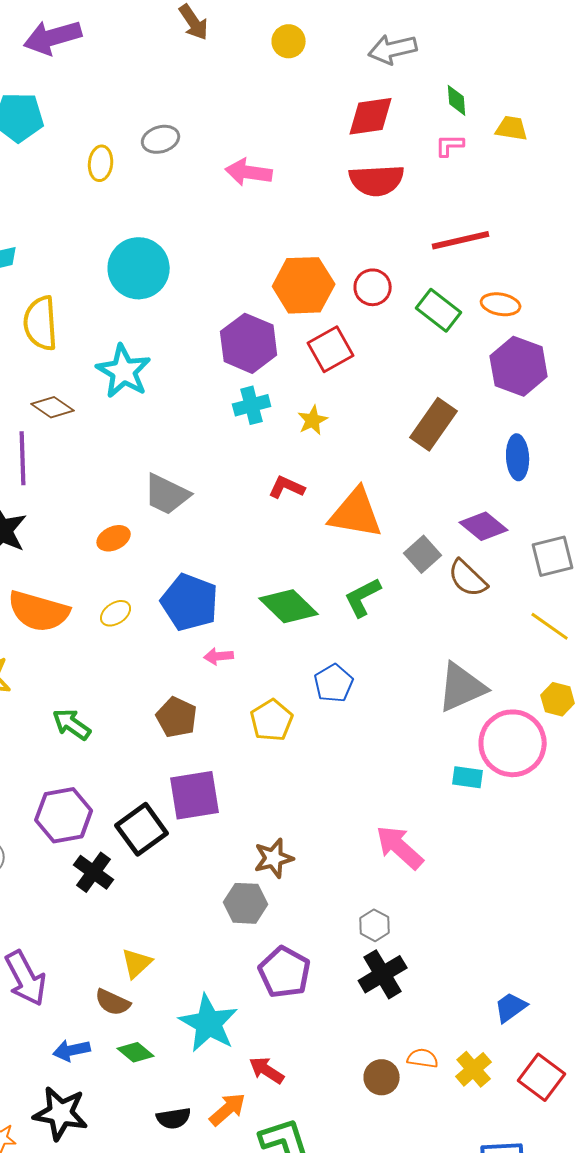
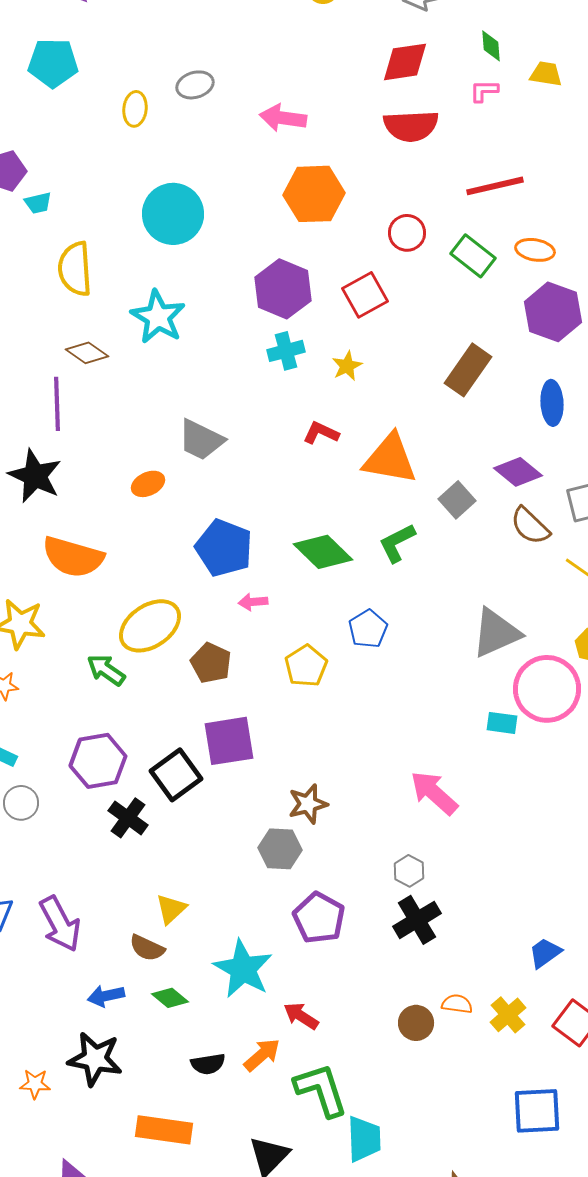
orange hexagon: (304, 285) -> (314, 194), moved
brown semicircle: (468, 578) -> (530, 526), moved
yellow ellipse: (116, 613) -> (150, 626), moved, size x2.0

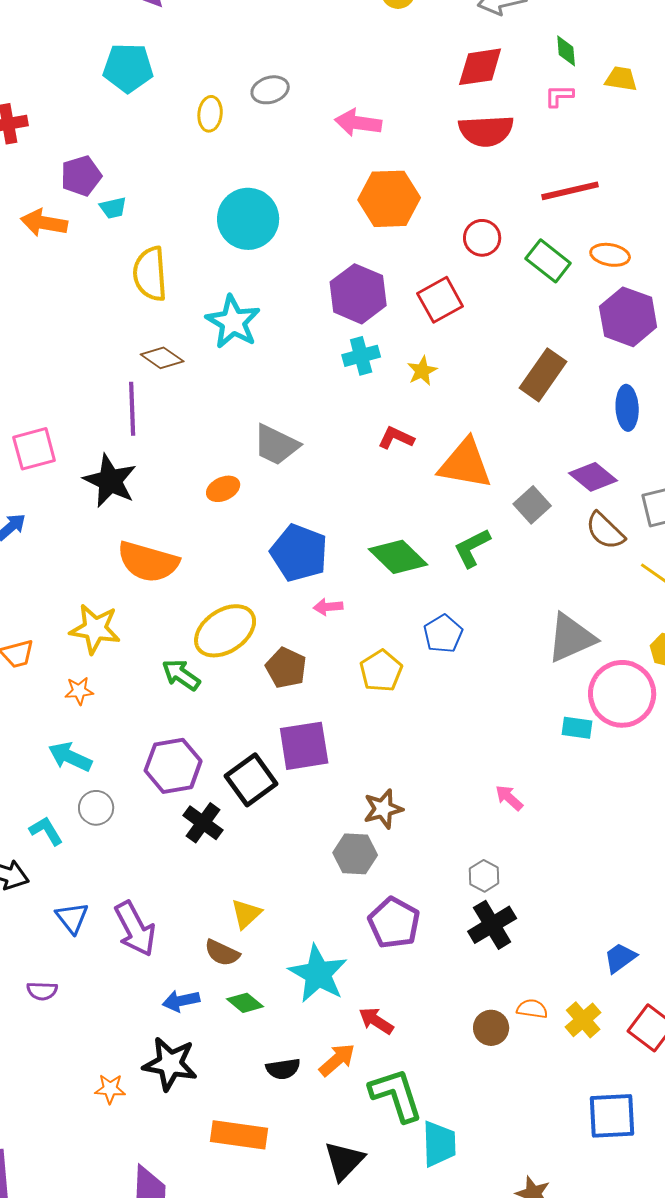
pink arrow: (434, 793) -> (509, 798), size x0.6

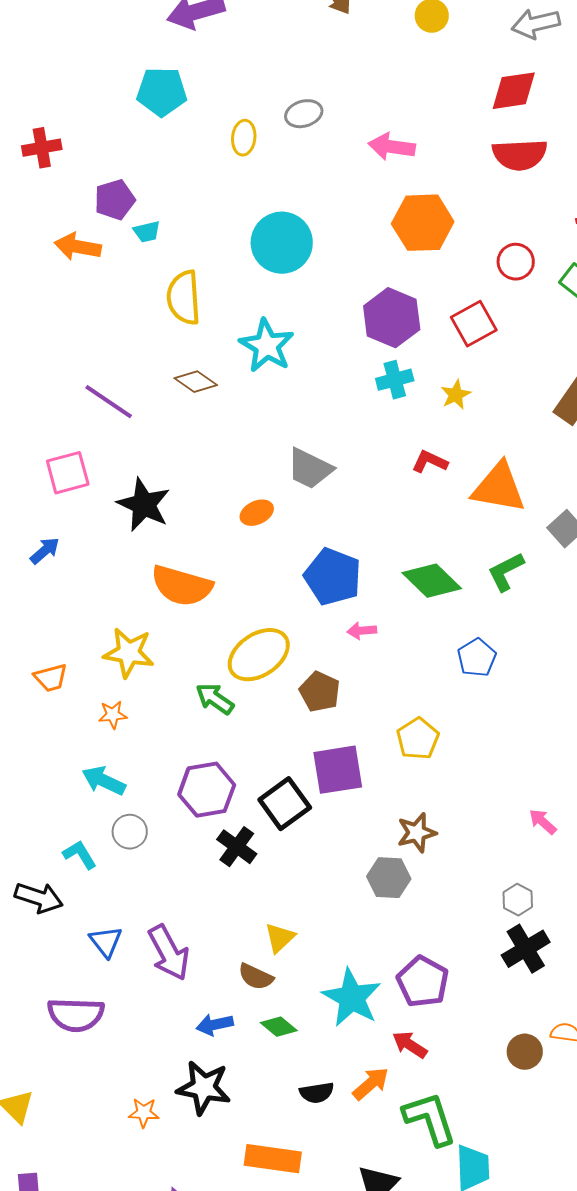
purple line: (132, 409) -> (109, 402), moved, turned -54
yellow pentagon: (381, 671) -> (418, 739), moved
purple pentagon: (394, 923) -> (423, 982), moved
purple semicircle: (42, 991) -> (76, 1015), size x1.8

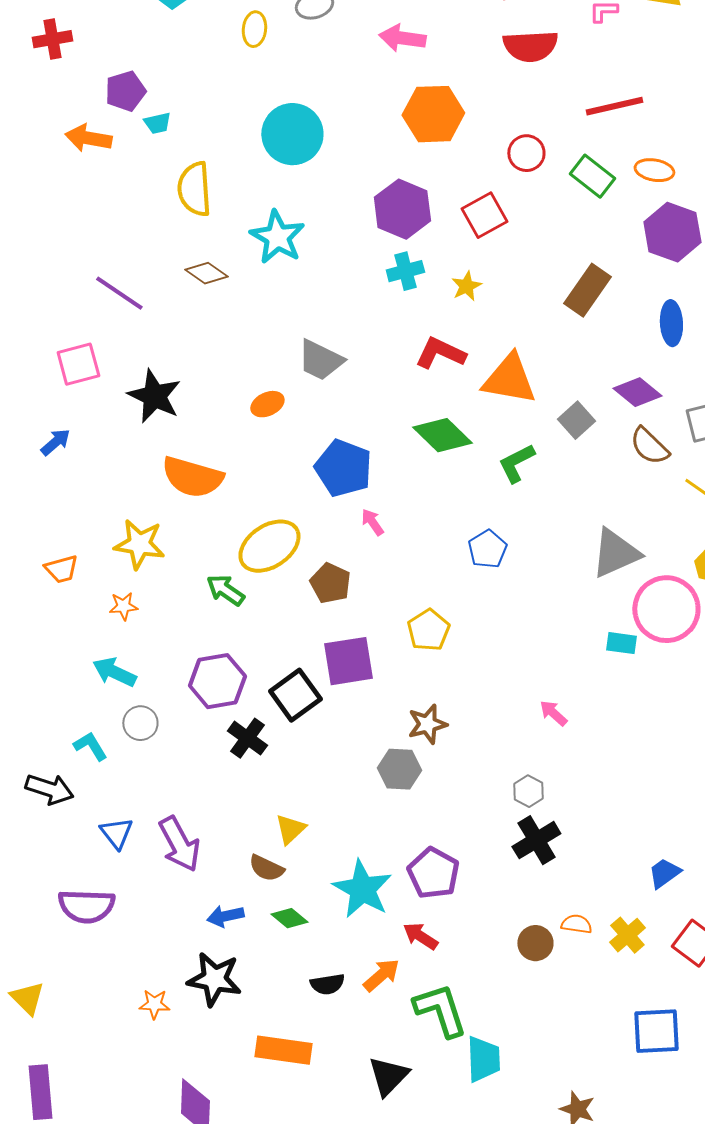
red L-shape: (430, 462) -> (440, 353), size x1.4
green diamond: (432, 581) -> (442, 435), moved
pink arrow: (362, 631) -> (372, 522), turned 60

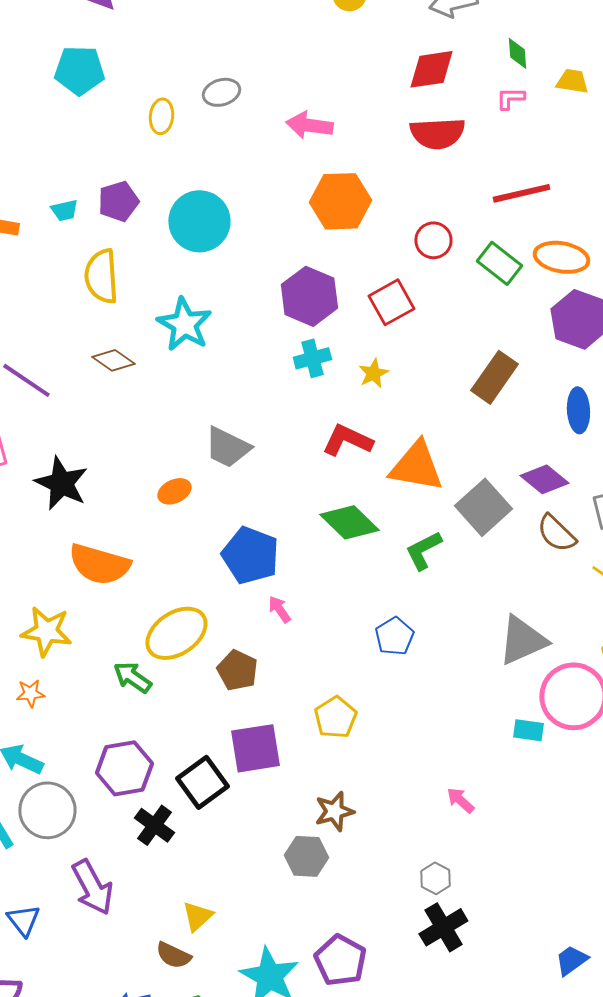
purple pentagon: (125, 91) -> (118, 201), moved
orange ellipse: (654, 170) -> (561, 257), size x1.4
gray square: (576, 420) -> (483, 507), size x1.5
gray circle: (140, 723) -> (47, 810), size x1.6
purple arrow: (179, 844) -> (92, 887), moved

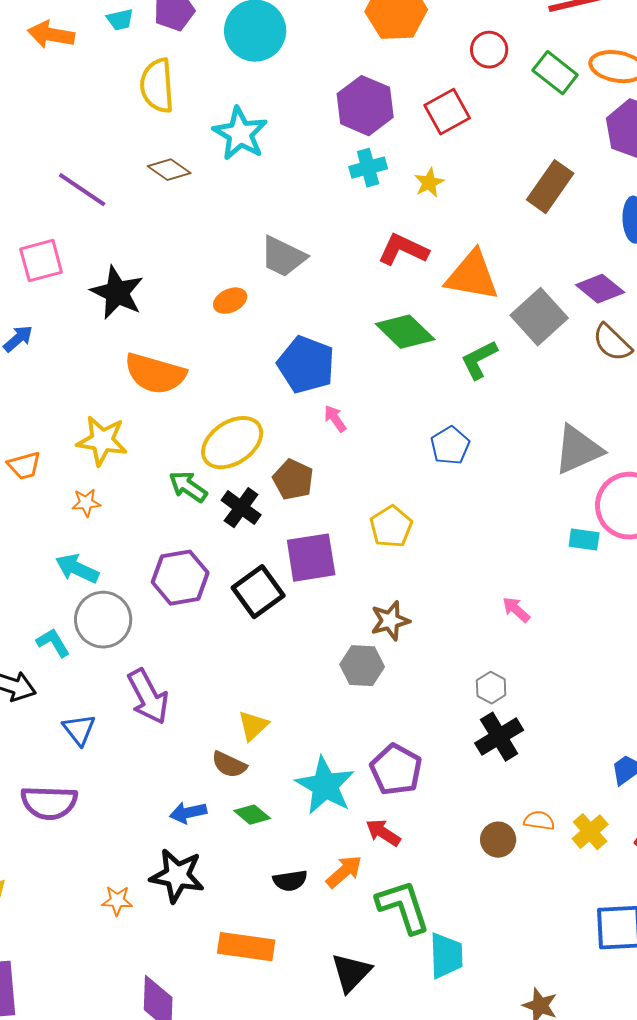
black cross: (154, 825) -> (241, 508), moved

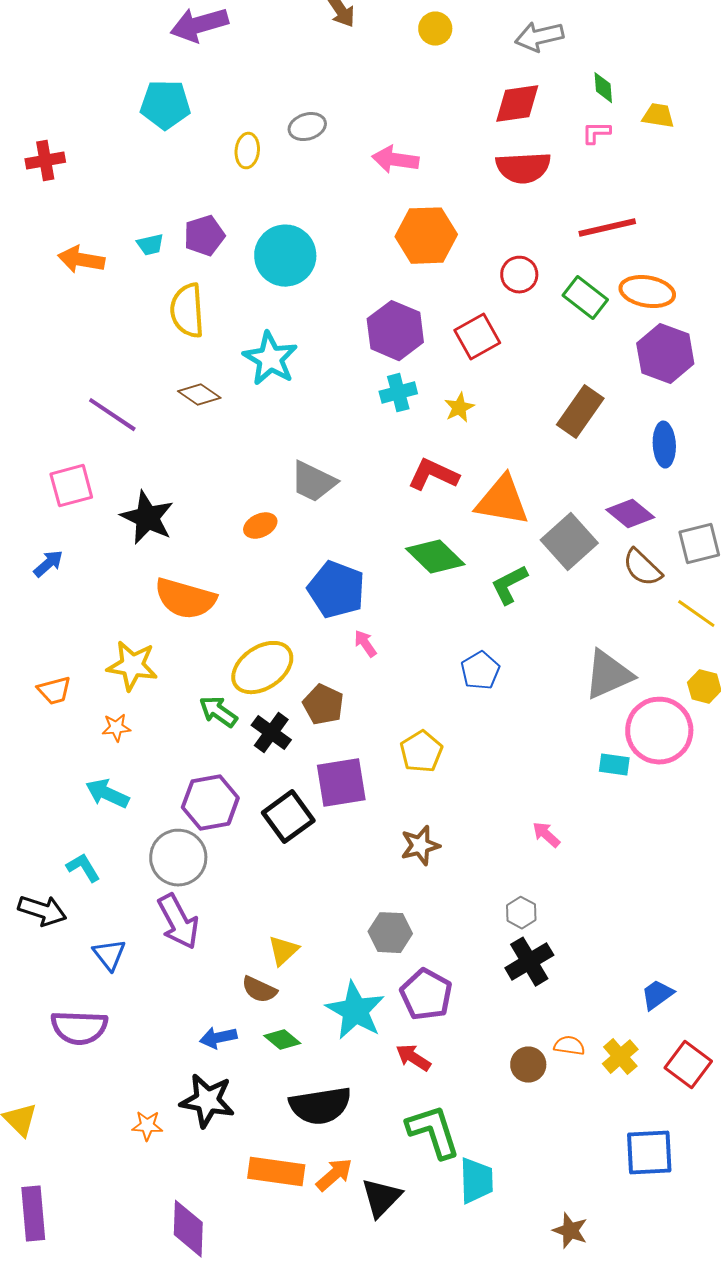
gray circle: (103, 620) -> (178, 858), moved
gray hexagon: (362, 666) -> (390, 933), moved
orange arrow: (344, 872) -> (334, 1175), moved
black semicircle: (290, 881) -> (320, 1106), size x1.8

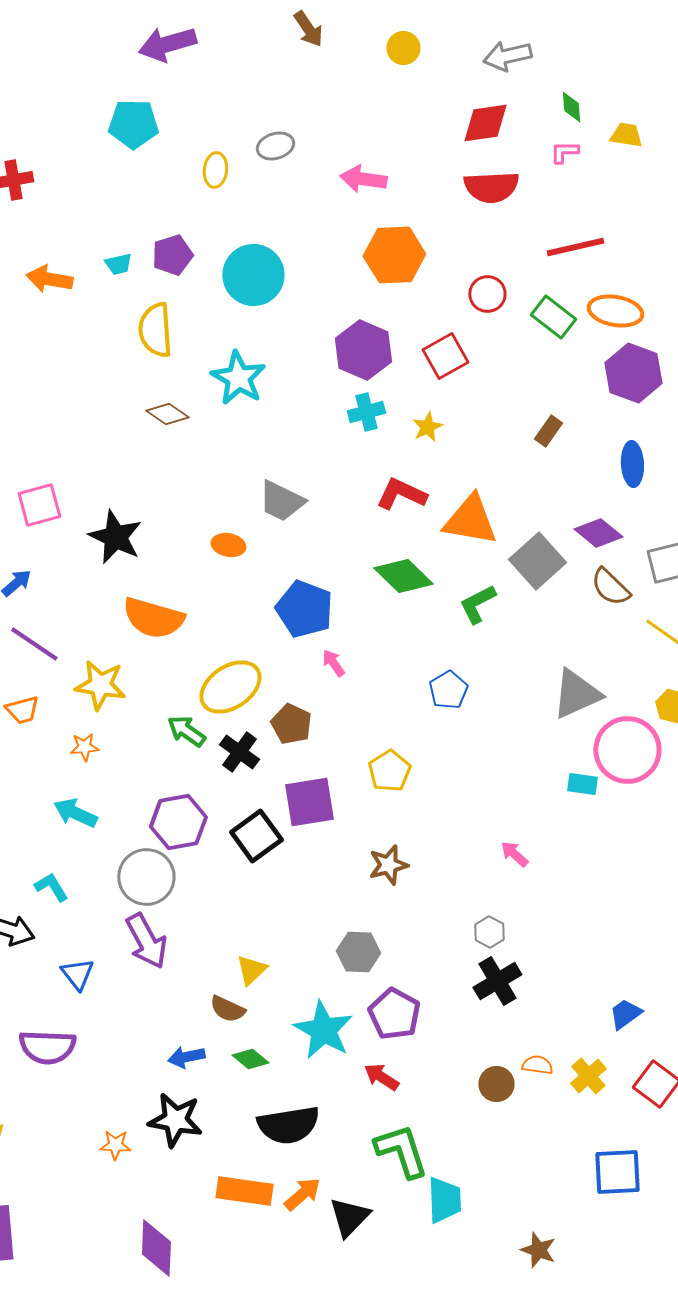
brown rectangle: (580, 412) -> (548, 431), size x0.6
purple line: (112, 415) -> (34, 644), moved
orange ellipse: (260, 526) -> (228, 545), turned 36

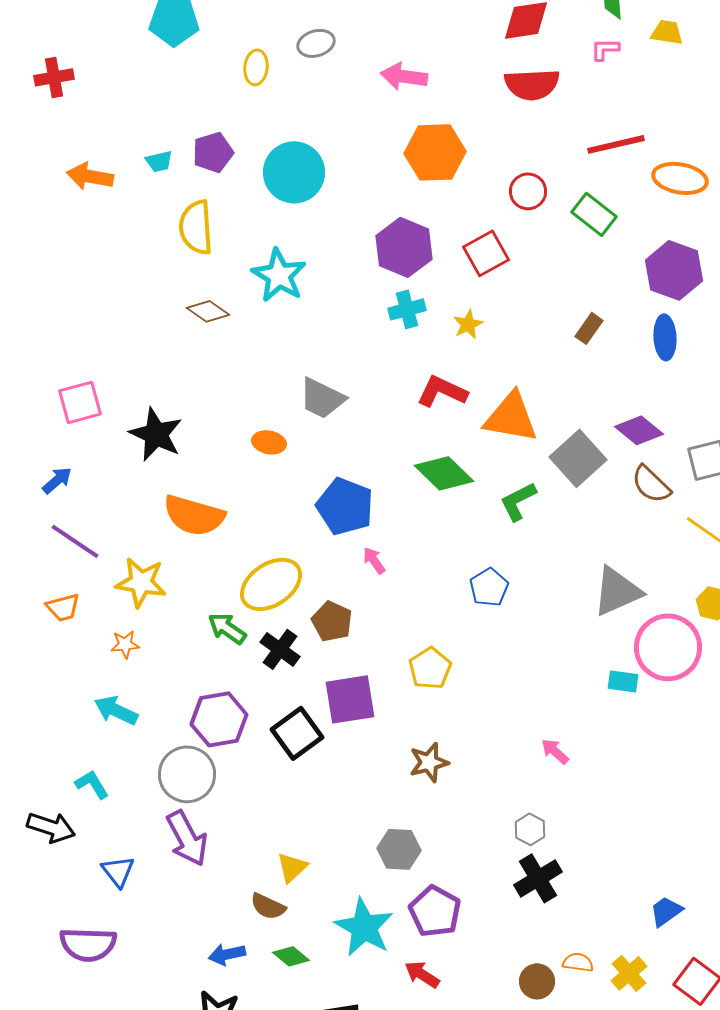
orange ellipse: (615, 311) -> (680, 178), moved
blue ellipse: (632, 464) -> (665, 337), moved

